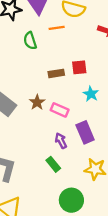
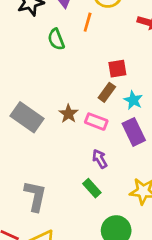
orange line: (57, 28) -> (88, 22), turned -63
brown rectangle: (56, 73) -> (107, 92), moved, turned -42
purple rectangle: (85, 132) -> (134, 132), moved

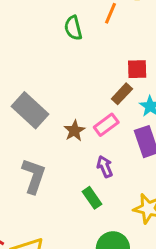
brown star: (68, 114) -> (74, 131), moved
pink rectangle: (96, 122) -> (106, 125), turned -65
gray L-shape: (35, 196) -> (34, 176), moved

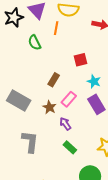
brown rectangle: (122, 94) -> (54, 80), moved
purple arrow: (105, 167) -> (65, 124), moved

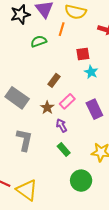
green semicircle: (35, 43) -> (39, 41), turned 91
red square: (81, 60) -> (83, 54), moved
cyan star: (94, 81) -> (91, 72), moved

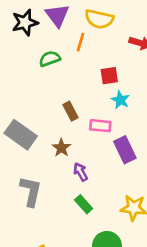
brown rectangle: (54, 80) -> (70, 111), turned -64
pink rectangle: (67, 101) -> (100, 126), moved, turned 49

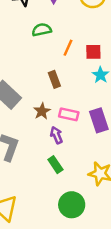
orange line: (81, 42) -> (68, 48), moved
pink rectangle: (100, 126) -> (69, 114), moved

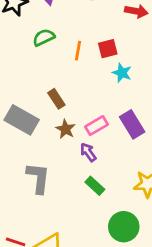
brown rectangle: (54, 79) -> (56, 99), moved
pink rectangle: (69, 114) -> (97, 126), turned -30

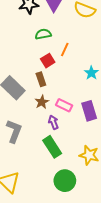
red square: (108, 49) -> (48, 61), moved, turned -32
pink rectangle: (97, 126) -> (64, 105), turned 42
green rectangle: (95, 186) -> (52, 147), size x1.5

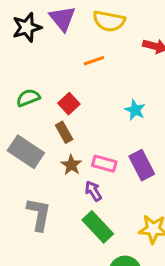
green semicircle: (43, 34) -> (28, 98), moved
orange line: (65, 50) -> (94, 61), moved, turned 56

